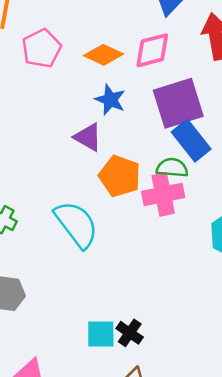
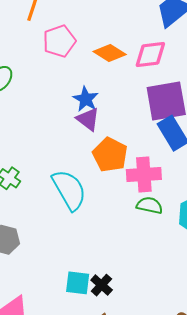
blue star: (110, 100) -> (86, 99), moved
green semicircle: (172, 168) -> (150, 205), moved

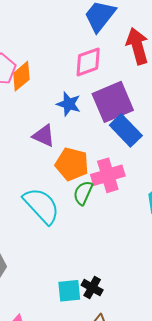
orange diamond: (110, 53) -> (21, 76), moved, turned -60
blue star: (86, 99) -> (69, 104), moved
green semicircle: (150, 205) -> (83, 193), moved, turned -65

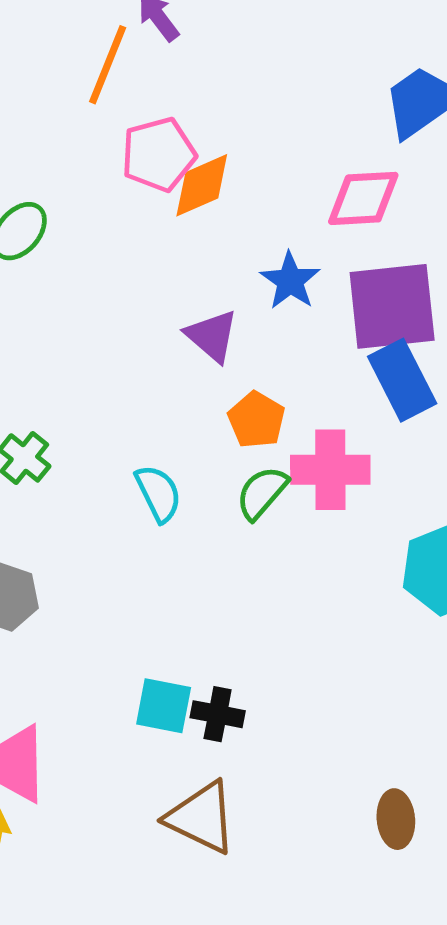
orange pentagon: (72, 164) -> (256, 420), size x0.7
cyan semicircle: (41, 206) -> (158, 493), size x0.6
black cross: (92, 288) -> (218, 714), turned -35

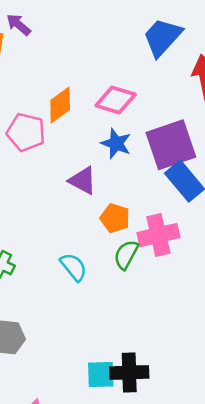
pink pentagon: (159, 154) -> (26, 132), moved, turned -30
pink diamond: (363, 198) -> (116, 100), moved, turned 33
black cross: (218, 714) -> (129, 373), size x1.4

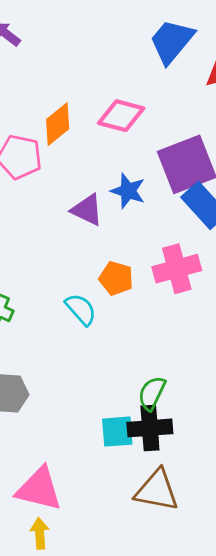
blue star: (116, 143) -> (128, 191), moved
orange pentagon: (115, 218) -> (116, 278), moved
green semicircle: (126, 255) -> (152, 393), moved

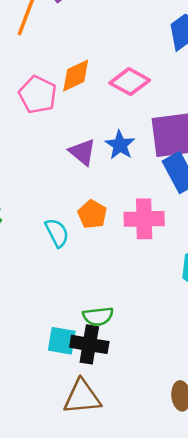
green semicircle: (152, 393) -> (98, 316), turned -136
brown triangle: (157, 490) -> (82, 397), turned -30

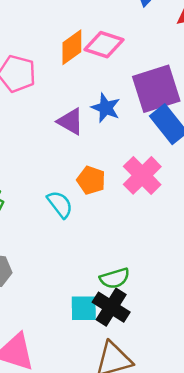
orange diamond: (76, 76) -> (72, 47), moved
pink cross: (144, 219) -> (142, 175), turned -33
black cross: (89, 344) -> (111, 307), turned 33

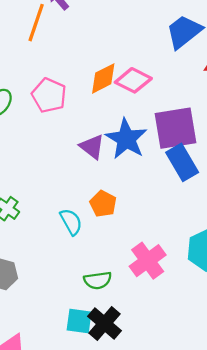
blue star: (106, 108) -> (126, 139), size x1.5
pink cross: (142, 175) -> (148, 261), moved
green semicircle: (115, 278) -> (98, 280), moved

